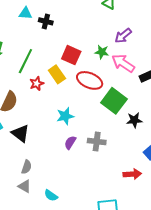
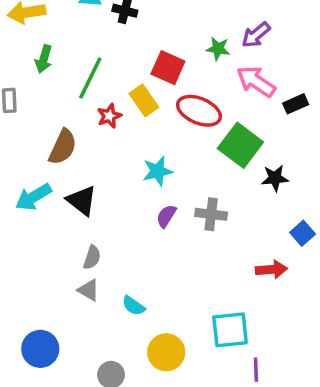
green star: (102, 52) -> (218, 49), moved

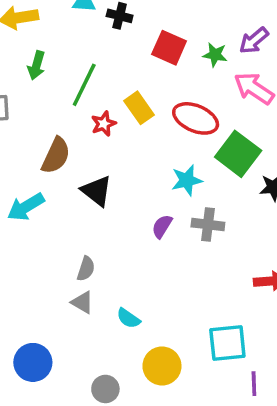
red square: (168, 68) -> (169, 48), moved
cyan star: (158, 171) -> (187, 180), moved
black triangle: (82, 200) -> (97, 191), moved

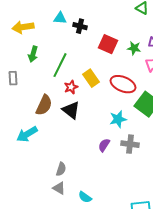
black triangle: (97, 191) -> (71, 110), moved

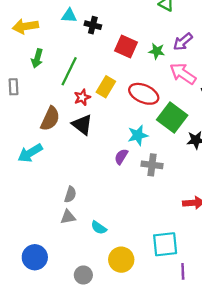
yellow rectangle: (91, 78) -> (106, 87), turned 66
purple semicircle: (104, 145) -> (121, 157), moved
gray triangle: (59, 188) -> (68, 217), turned -40

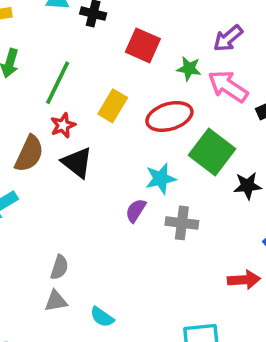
green star: (157, 51) -> (189, 69), moved
red ellipse: (144, 94) -> (169, 116), turned -40
red star: (82, 97) -> (63, 125), moved

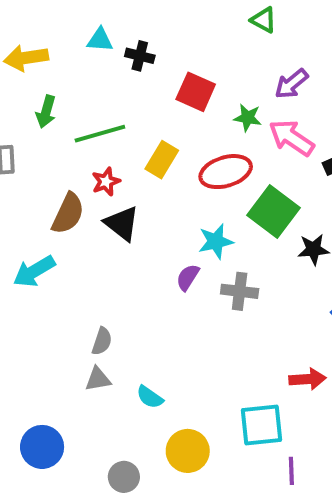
green line: (58, 83) -> (100, 134), turned 48
red arrow: (244, 280) -> (307, 379), moved

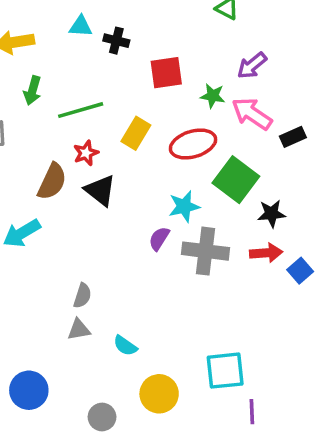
red square: (196, 92) -> (166, 73), turned -32
gray cross: (240, 291) -> (205, 251), size x1.4
red arrow: (307, 379) -> (266, 253), moved

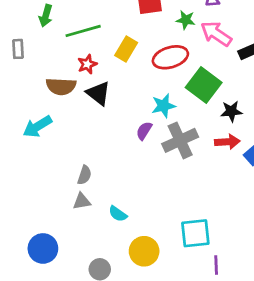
brown semicircle: (52, 181) -> (61, 86), turned 68
gray cross: (205, 251) -> (180, 140), turned -32

